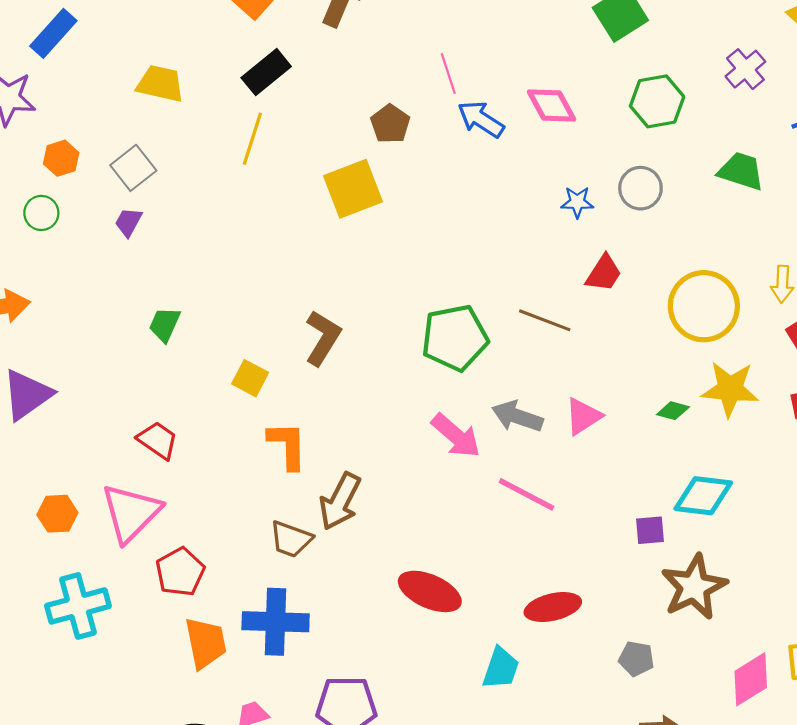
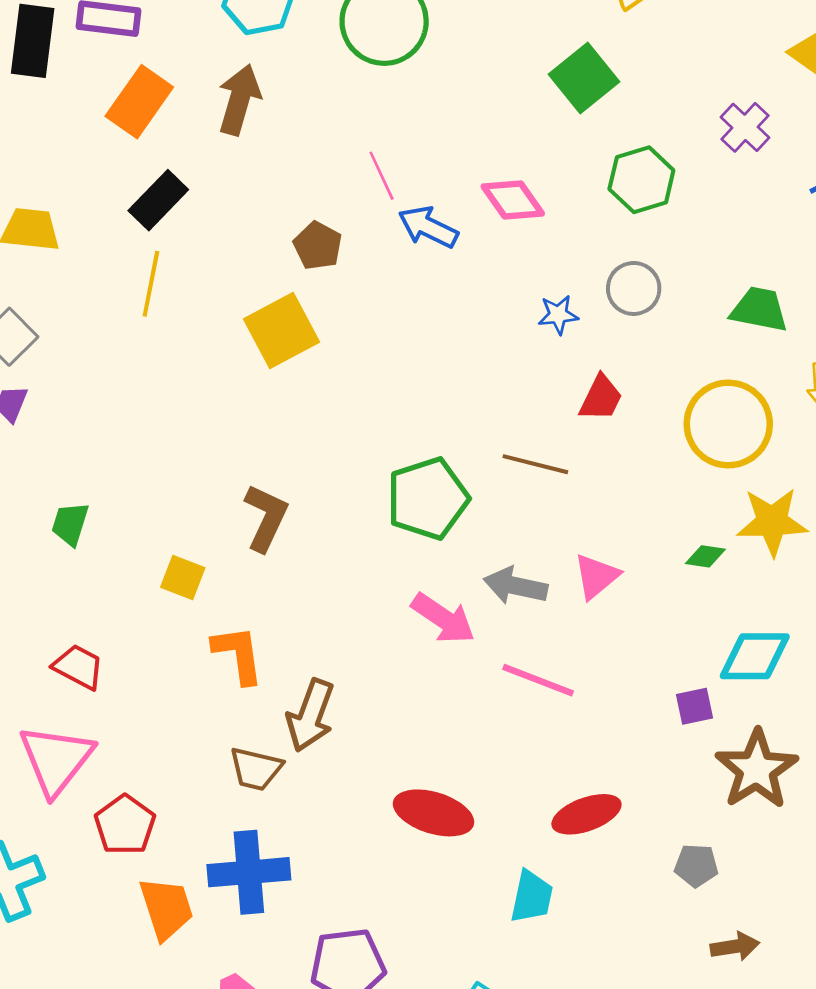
green trapezoid: (741, 171) -> (759, 309), moved

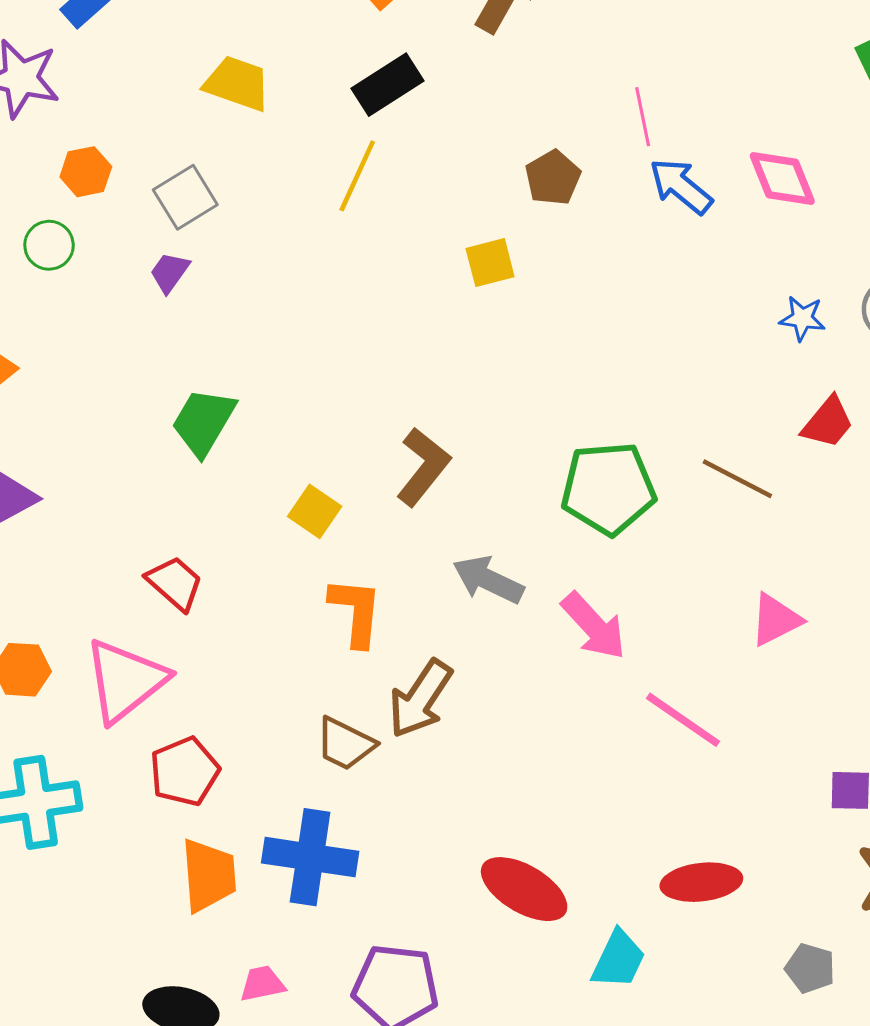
yellow square: (281, 331) -> (490, 263), size x0.6
green trapezoid: (70, 524) -> (203, 422), size x1.4
gray arrow: (516, 586) -> (488, 580), moved
red ellipse: (434, 813) -> (524, 889), moved

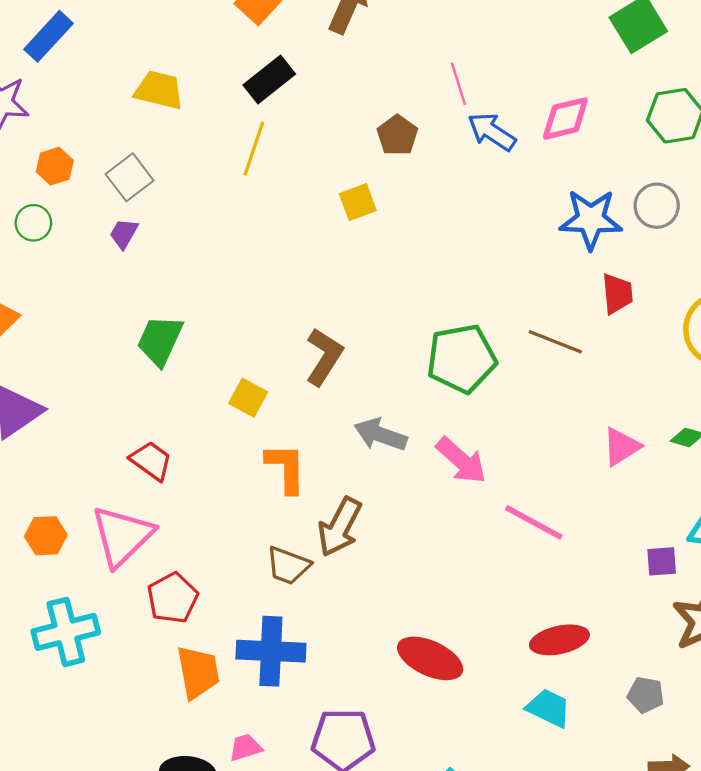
pink diamond: (782, 179) -> (565, 118), turned -76
blue star: (802, 318) -> (591, 219), size x1.8
red trapezoid: (828, 422) -> (617, 294), turned -39
pink triangle: (776, 620) -> (621, 447), moved
cyan trapezoid: (618, 959) -> (549, 708), moved, turned -84

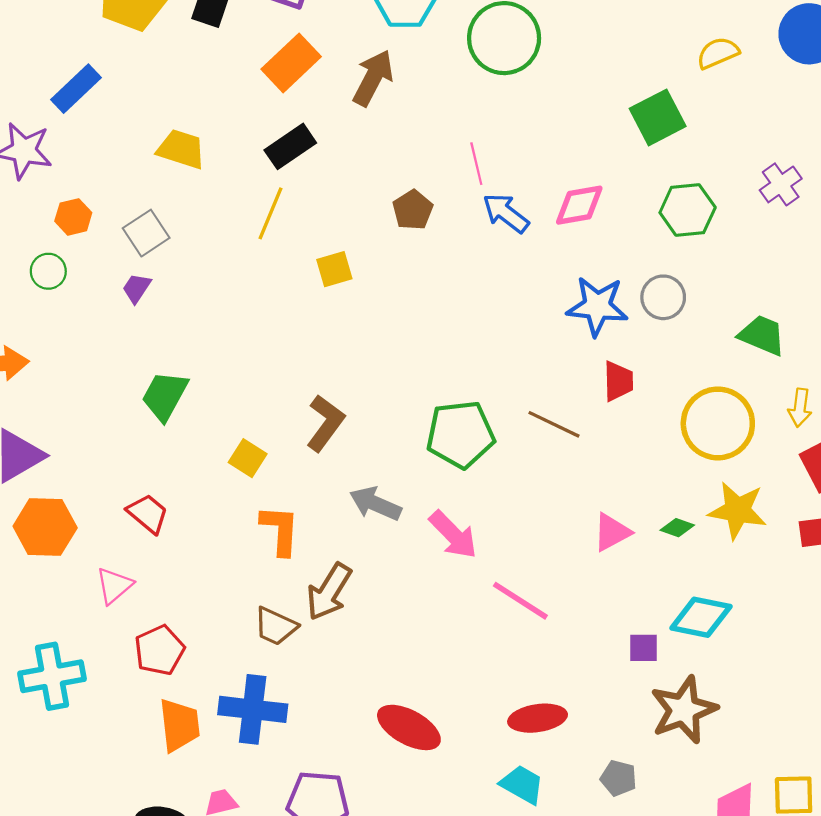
yellow square: (358, 202) -> (334, 269), moved
orange hexagon: (46, 536) -> (45, 527), moved, size x1.5
pink triangle: (122, 536) -> (114, 586), size x0.6

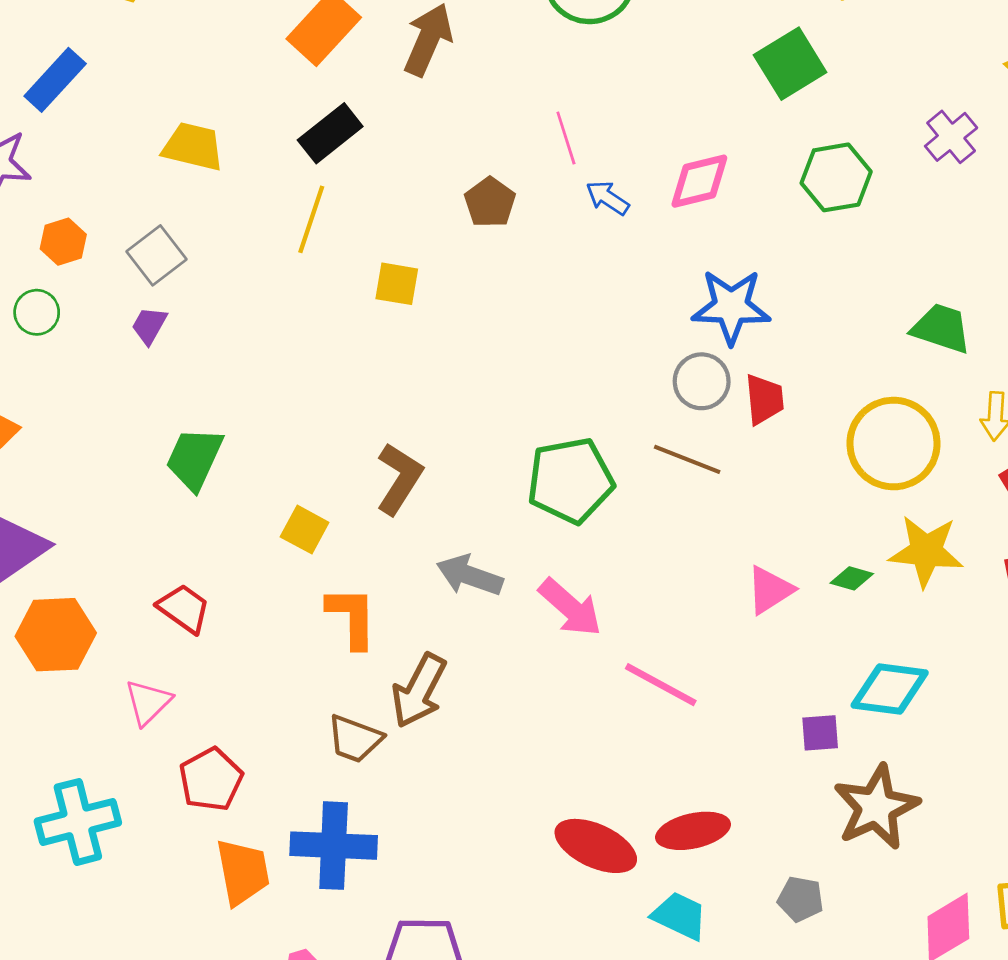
blue arrow: (506, 213) -> (608, 198), size x0.7
yellow square: (334, 269) -> (397, 284), turned 30
gray circle: (663, 297) -> (702, 381), moved
red ellipse: (409, 727) -> (596, 846), moved

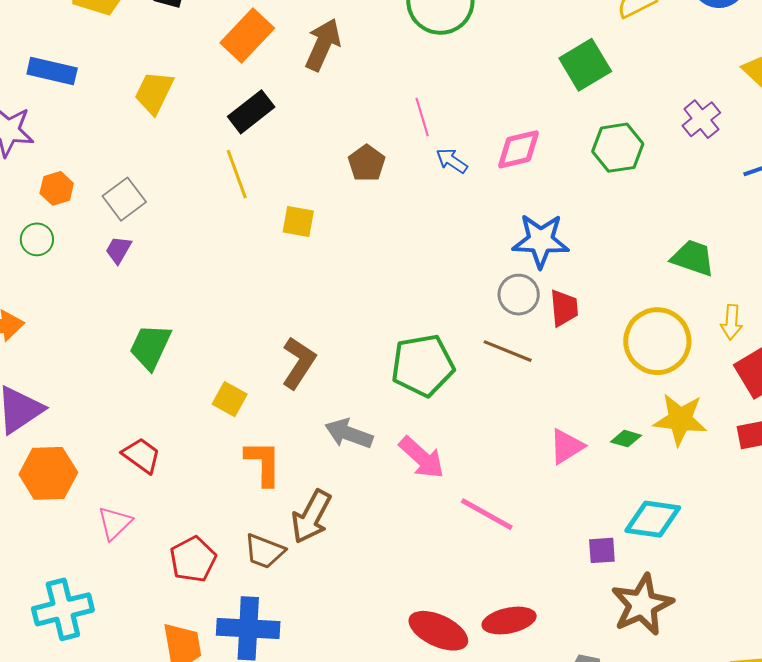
blue rectangle: (55, 80) -> (52, 71), turned 60
yellow trapezoid: (193, 147) -> (154, 93), moved, turned -78
yellow line: (311, 219) -> (237, 174), turned -39
red pentagon: (211, 779) -> (193, 559), moved

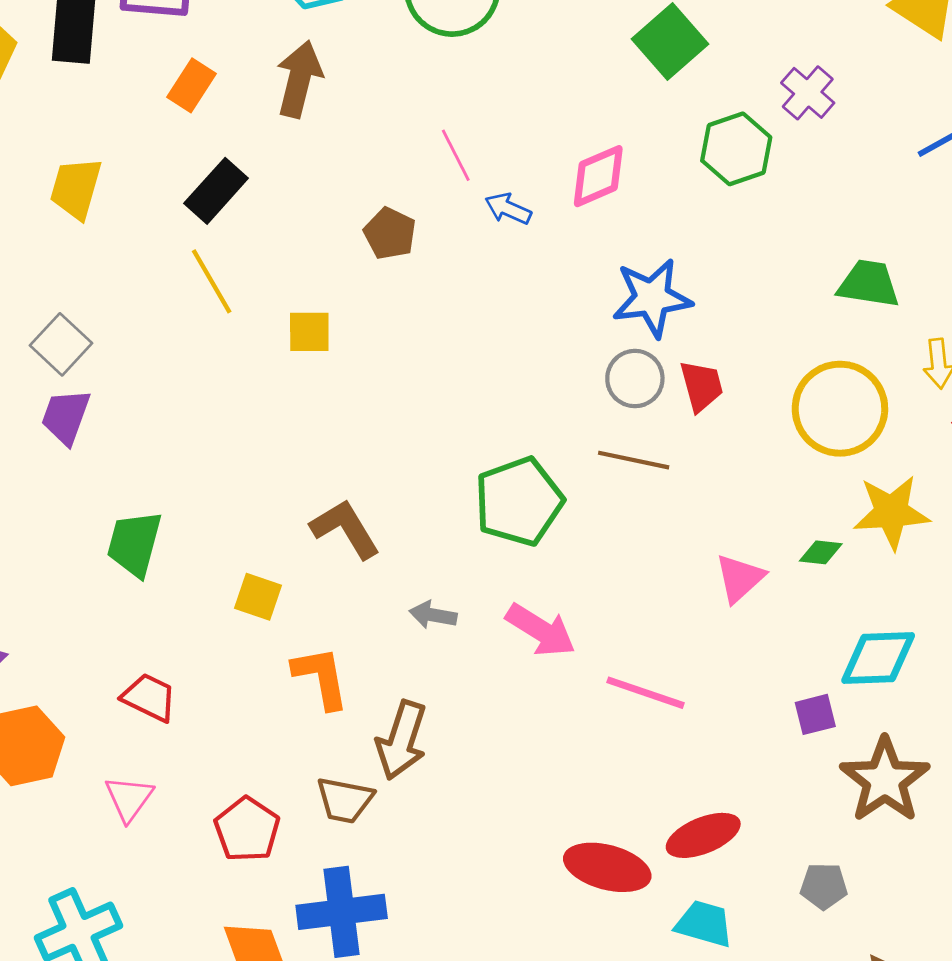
orange rectangle: (247, 35) -> (191, 85), size x0.7
purple cross: (701, 119) -> (808, 93), moved
purple trapezoid: (118, 250) -> (66, 417), size x1.4
brown L-shape: (299, 363) -> (345, 529), turned -54
gray arrow: (349, 434) -> (433, 615), size x0.7

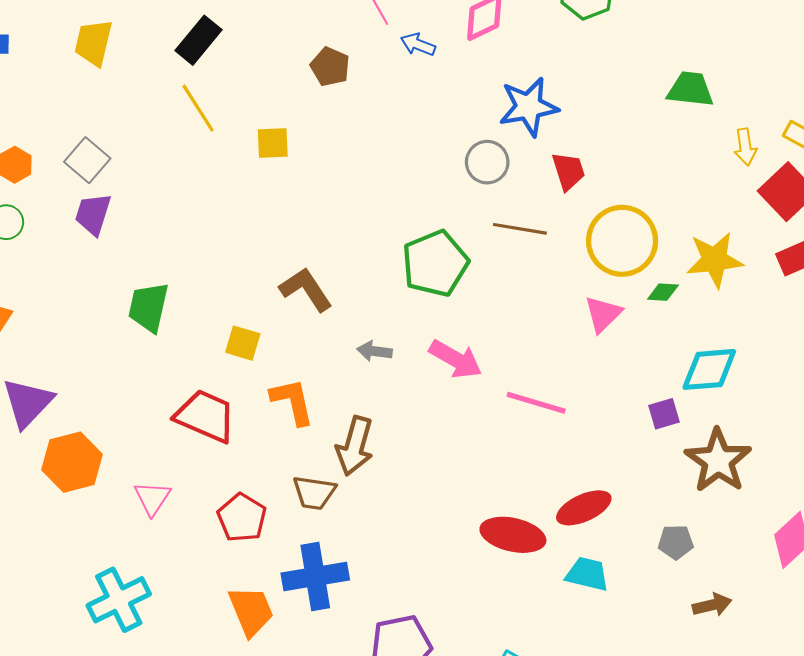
gray circle: (635, 379) -> (487, 162), moved
yellow circle: (840, 409) -> (622, 241), moved
red trapezoid: (149, 697) -> (205, 416), moved, size x1.5

